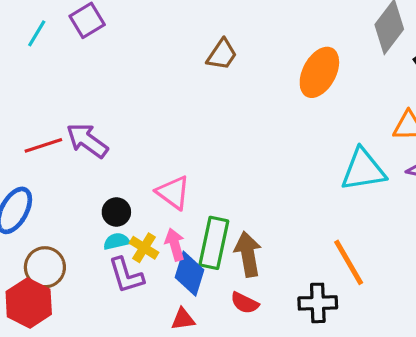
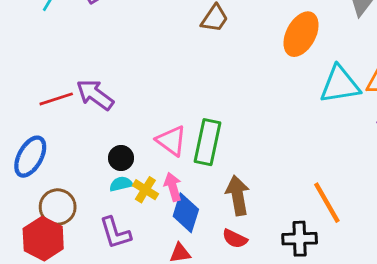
cyan triangle: (363, 170) -> (340, 85), moved
green rectangle: (214, 243) -> (207, 142), moved
purple L-shape: (126, 275) -> (115, 233), moved

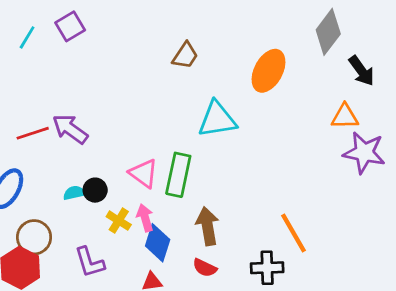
cyan triangle: (340, 85) -> (217, 119), moved
cyan semicircle: (121, 184) -> (74, 193), moved

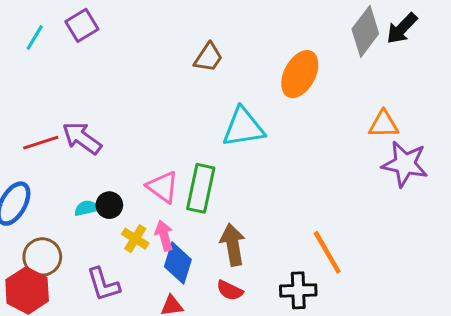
black arrow: (361, 71) -> (402, 28), moved, turned 80

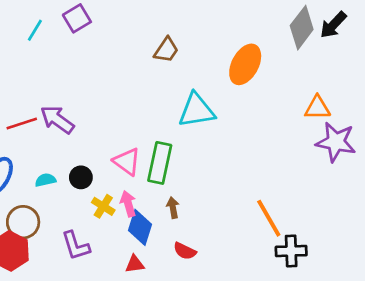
purple square: (82, 25) -> (77, 18), moved
cyan line: (35, 38) -> (35, 30), moved
cyan semicircle: (86, 208) -> (45, 180), moved
brown arrow: (233, 245) -> (173, 208), moved, size x0.6
black cross: (298, 290) -> (291, 251), moved

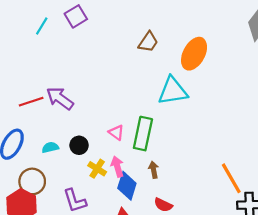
orange ellipse: (245, 64) -> (194, 54), moved
pink triangle: (127, 162) -> (116, 132), size x0.7

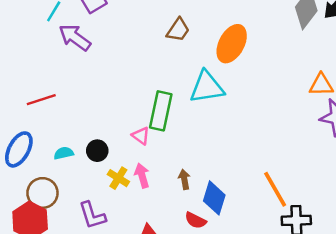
purple arrow: (60, 98) -> (75, 37), moved
green rectangle: (143, 134) -> (161, 111), moved
blue diamond: (127, 186) -> (214, 198), moved

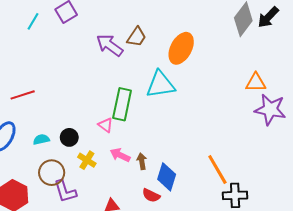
purple arrow: (75, 37) -> (110, 45), moved
pink arrow: (142, 176) -> (120, 155), moved, turned -48
brown circle: (42, 193) -> (52, 173), moved

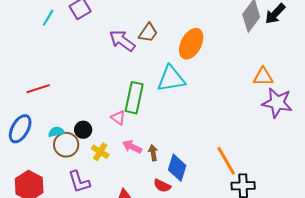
brown circle: (52, 173) -> (66, 145), moved

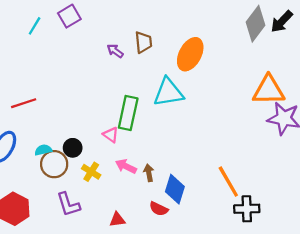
brown trapezoid: (148, 33) -> (143, 42), turned -40
purple arrow: (122, 41) -> (115, 51), size x0.6
orange triangle: (263, 77) -> (269, 90), size x1.5

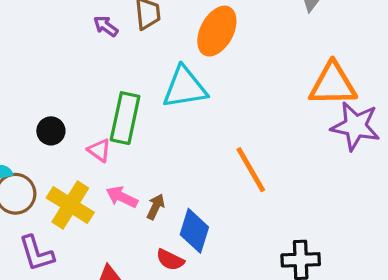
black circle: (73, 148) -> (51, 131), moved
yellow cross: (91, 172) -> (70, 205), size x1.6
brown arrow: (149, 173) -> (156, 207), turned 35
orange line: (228, 182) -> (251, 170), moved

